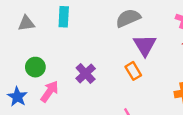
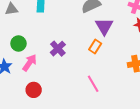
orange rectangle: (133, 71) -> (95, 47), turned 64

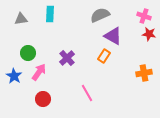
purple triangle: (104, 26) -> (113, 36), turned -30
pink line: (93, 84) -> (87, 93), moved

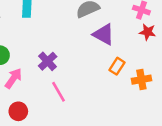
orange rectangle: (104, 56) -> (117, 66), moved
pink line: (87, 93) -> (59, 92), moved

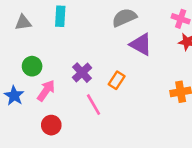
orange rectangle: (117, 66) -> (117, 80), moved

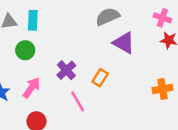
cyan rectangle: (60, 16) -> (33, 20), moved
green circle: (32, 66) -> (25, 50), moved

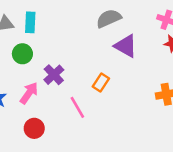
purple cross: (66, 70) -> (54, 75), moved

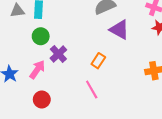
green circle: (22, 54) -> (41, 36), moved
pink line: (77, 107) -> (92, 90), moved

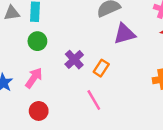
purple triangle: (119, 30) -> (124, 34), turned -45
purple cross: (58, 54) -> (74, 60), moved

